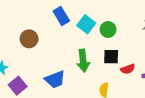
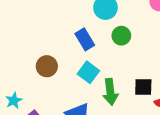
cyan square: (86, 24) -> (88, 72), moved
green circle: (108, 29) -> (121, 36), moved

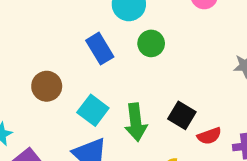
cyan square: (88, 72) -> (93, 110), moved
black square: (143, 87) -> (182, 115), turned 30

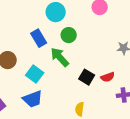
green arrow: (136, 122) -> (60, 57), moved, turned 145
red semicircle: (209, 136) -> (108, 77), moved

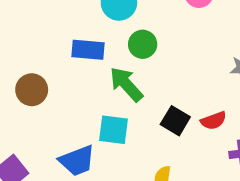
blue rectangle: (39, 38) -> (88, 50), turned -54
cyan square: (35, 74) -> (113, 130), moved, turned -30

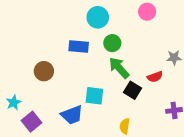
green arrow: (126, 84) -> (119, 68), moved
red semicircle: (214, 121) -> (155, 77), moved

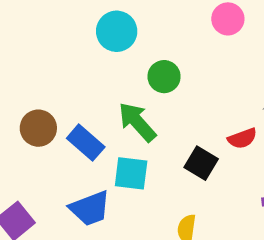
cyan circle: (98, 17) -> (117, 31), moved
blue rectangle: (79, 46) -> (86, 143), moved, turned 36
green arrow: (119, 68) -> (137, 122), moved

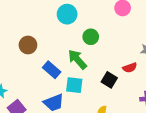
brown circle: (38, 128) -> (28, 45), moved

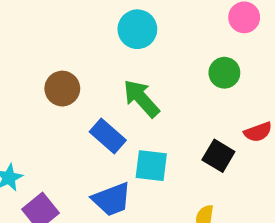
green circle: (91, 37) -> (224, 73), moved
green arrow: (77, 59) -> (141, 98), moved

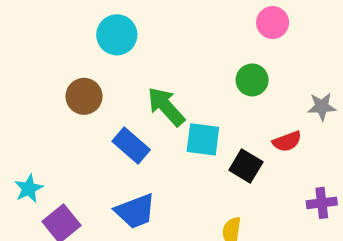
cyan circle: (137, 29) -> (117, 35), moved
cyan square: (151, 166) -> (203, 139), moved

